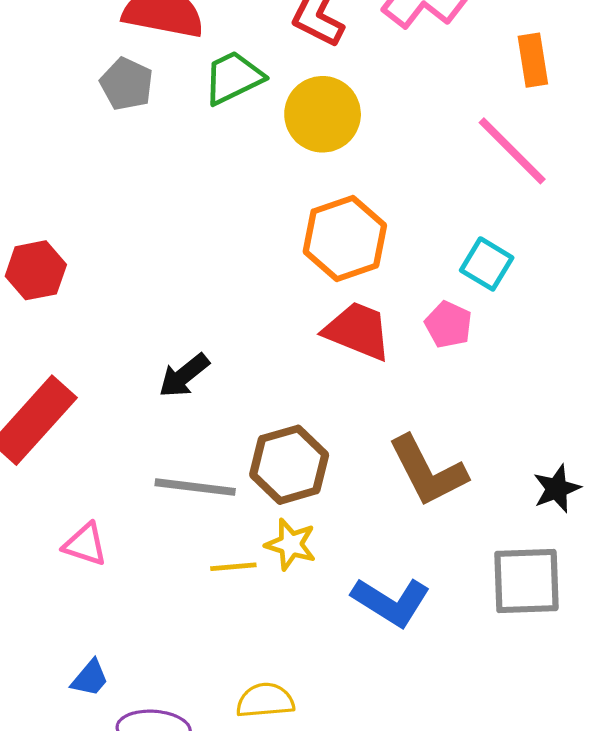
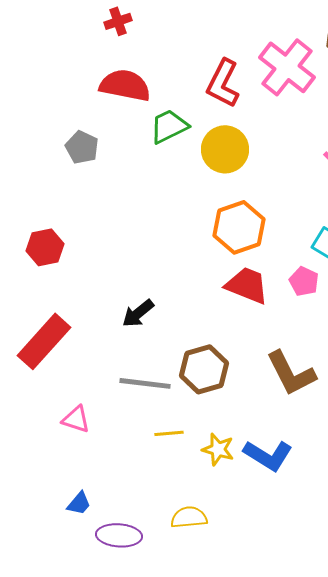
gray pentagon: (127, 84) -> (82, 147), moved
yellow star: (291, 544) -> (218, 449), moved

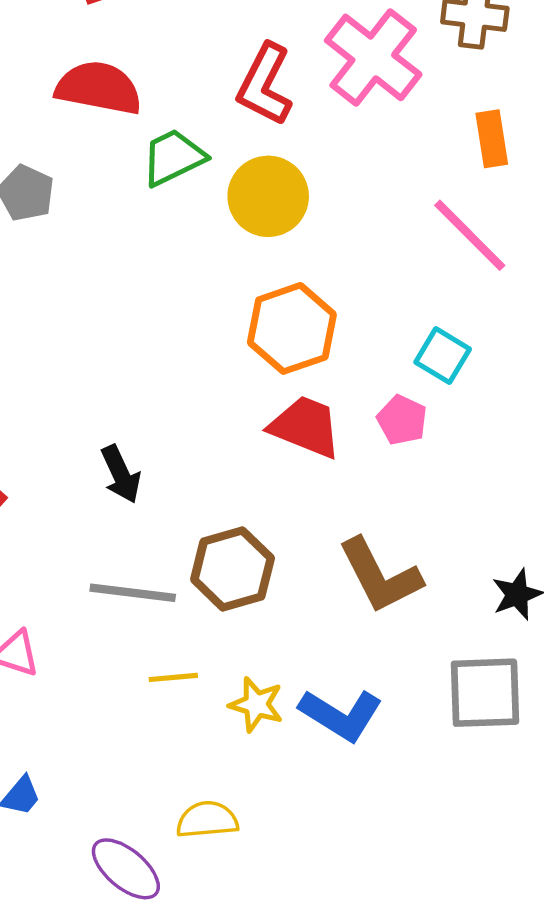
black arrow: (138, 313) -> (121, 474), turned -76
purple ellipse: (119, 535) -> (126, 869), moved, turned 36

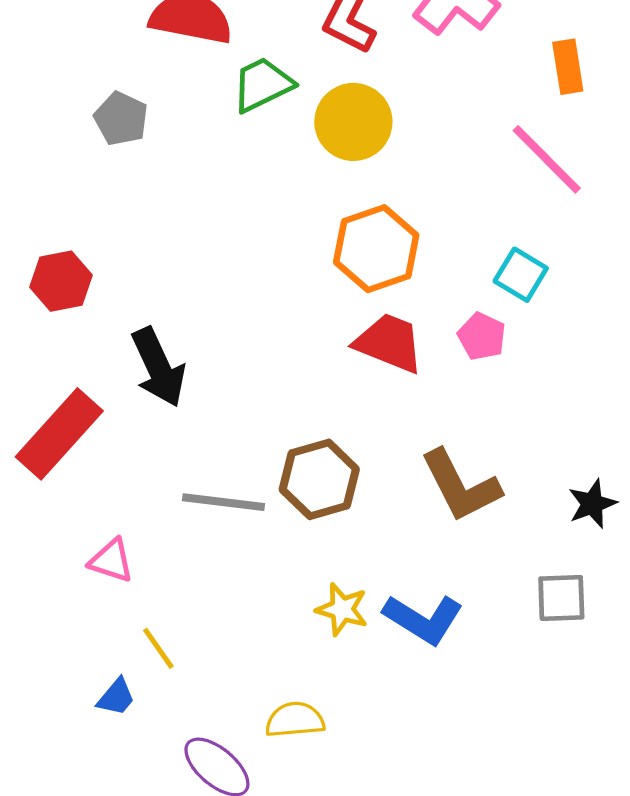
black arrow: (121, 474) -> (158, 367), moved, size x1.4
yellow line: (173, 677) -> (158, 648), moved, turned 60
gray square: (485, 693) -> (561, 598), size x0.7

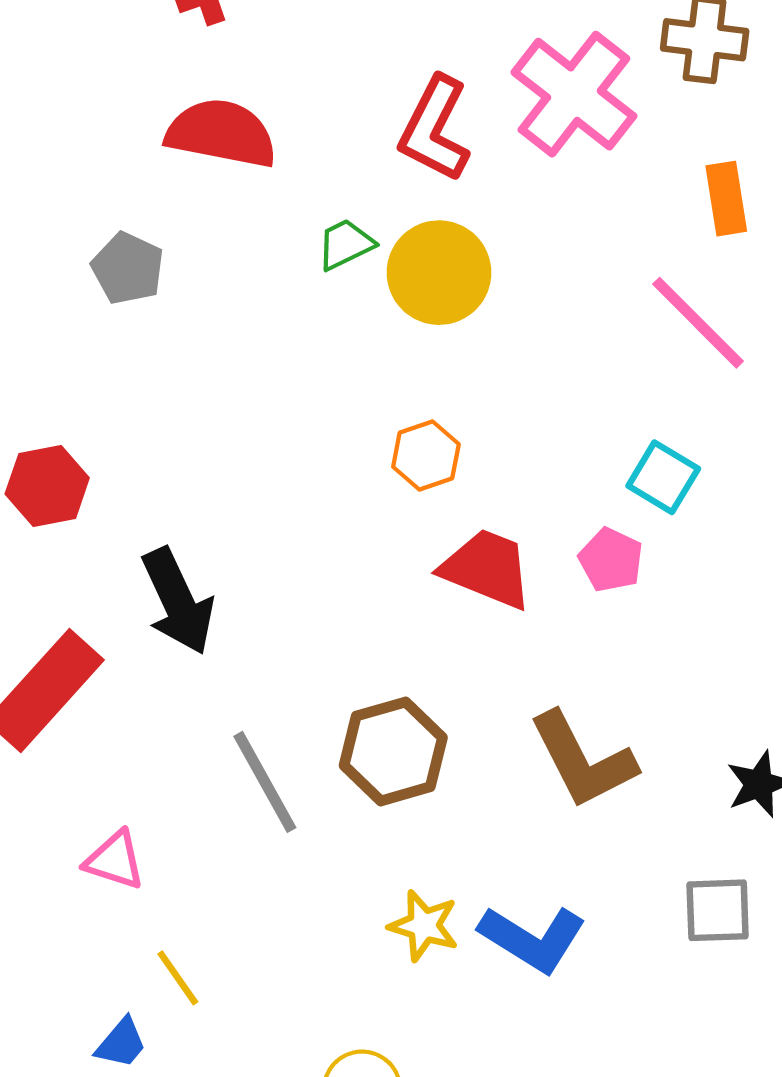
green trapezoid: (262, 85) -> (345, 244), moved, size x0.7
orange hexagon: (376, 249) -> (426, 455), moved, size x0.6
gray line: (223, 502) -> (265, 782), turned 54

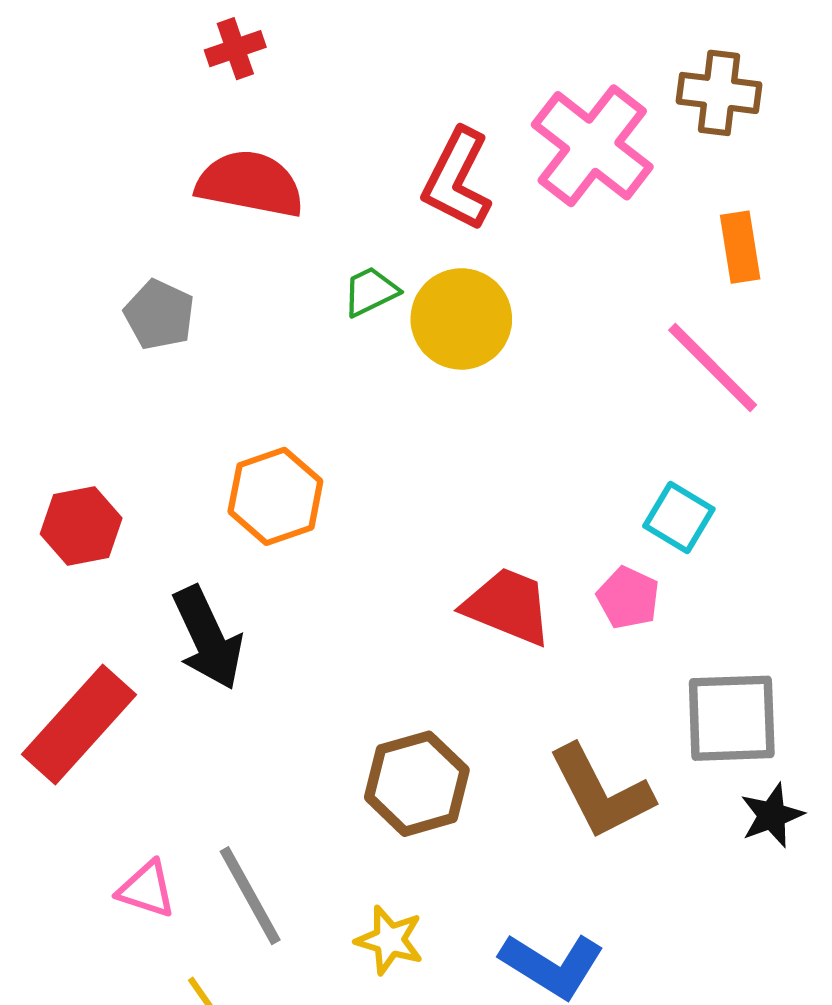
orange hexagon: (426, 455) -> (275, 496), moved, size x1.4
gray line: (265, 782) -> (250, 896), moved
gray square: (718, 910) -> (732, 718), moved, size x1.4
yellow star: (424, 926) -> (389, 940), moved

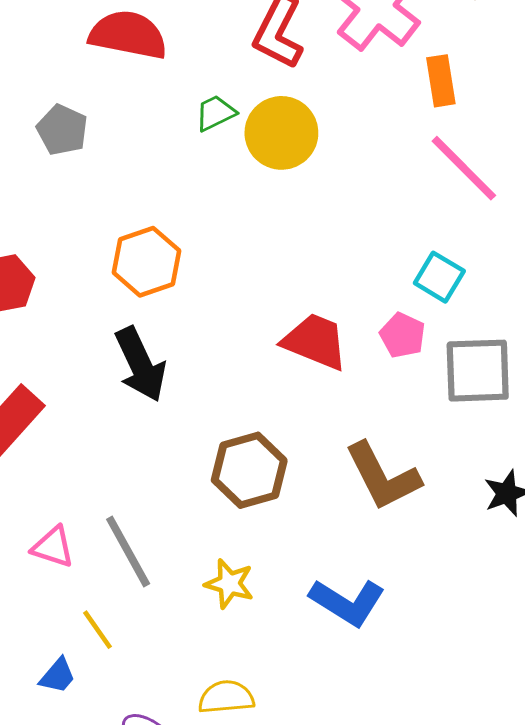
orange rectangle: (740, 247) -> (441, 81), moved
black arrow: (208, 638) -> (140, 364), moved
gray square: (732, 718) -> (478, 371), moved

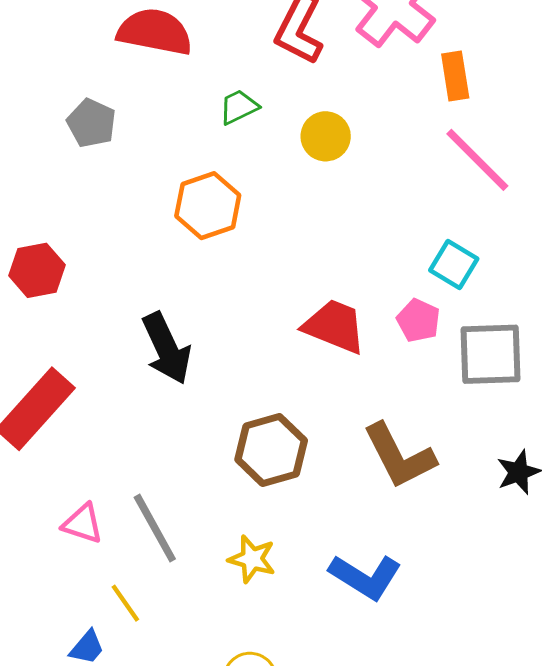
yellow circle: (281, 133) -> (326, 136), moved, size x0.7
orange hexagon: (146, 262) -> (208, 206), moved

